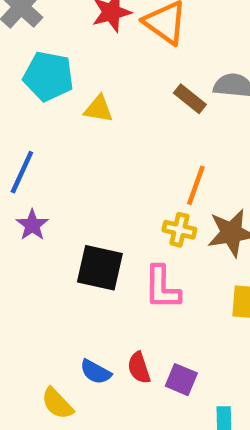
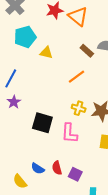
cyan pentagon: (48, 76) -> (25, 37), turned -30
orange line: (196, 185) -> (77, 77), moved, turned 30

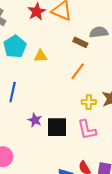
purple star: (14, 102) -> (35, 120), moved

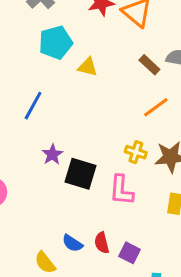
orange line: (78, 71) -> (156, 107), moved

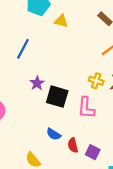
blue semicircle: (72, 243) -> (54, 134), moved

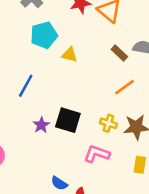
black square: (57, 97) -> (68, 120), moved
pink L-shape: (86, 108) -> (97, 154), turned 105

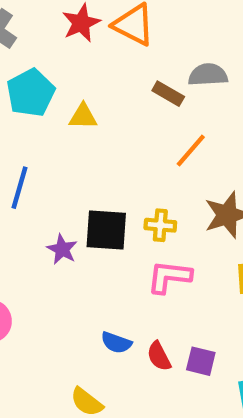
yellow cross: (108, 123) -> (160, 225), moved

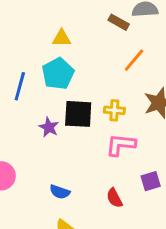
cyan pentagon: (31, 93) -> (58, 74), moved
blue semicircle: (116, 343) -> (60, 192), moved
purple square: (201, 361) -> (151, 181), moved, turned -30

